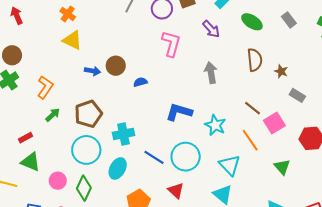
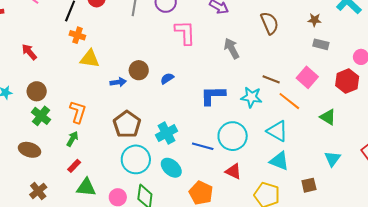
brown star: (281, 71) -> (315, 20), moved
brown line: (253, 108) -> (271, 79), moved
green arrow: (53, 115) -> (72, 139), moved
cyan ellipse: (118, 168) -> (171, 168), turned -60

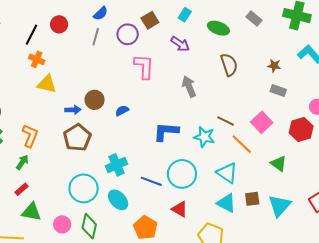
brown pentagon: (127, 124) -> (77, 138), moved
cyan triangle: (333, 159) -> (280, 206), size x1.4
brown square: (309, 185) -> (252, 199), moved

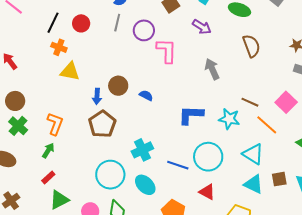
red circle: (59, 24) -> (81, 23), moved
purple circle: (128, 34) -> (144, 30), moved
blue arrow: (73, 110) -> (97, 96), turned 98
blue semicircle: (122, 111) -> (146, 95), turned 56
green triangle: (32, 212) -> (59, 200), turned -35

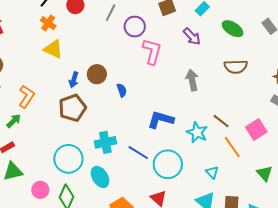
brown semicircle: (251, 46) -> (236, 67), turned 95
blue semicircle: (146, 95) -> (122, 90), turned 32
cyan triangle: (253, 154) -> (212, 172), size x0.6
blue line: (178, 165) -> (138, 153), moved

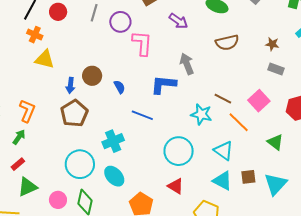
blue L-shape: (161, 120) -> (163, 85), moved
blue line: (138, 153) -> (142, 115), moved
cyan triangle: (212, 172) -> (224, 151), size x1.5

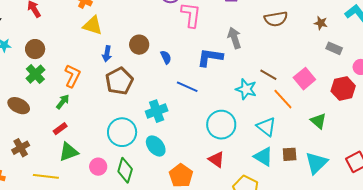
gray rectangle: (276, 69) -> (334, 48), moved
blue arrow: (70, 85) -> (107, 54), moved

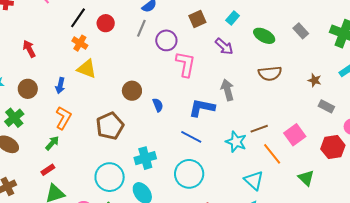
blue arrow: (107, 54) -> (60, 86), moved
green cross: (35, 74) -> (14, 118), moved
brown line: (268, 75) -> (259, 129), turned -54
blue line: (187, 87) -> (191, 137), moved
cyan circle: (221, 125) -> (189, 174), moved

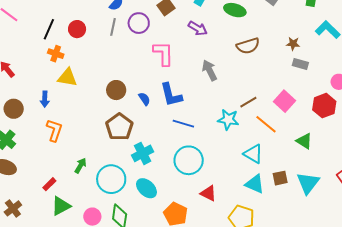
purple circle: (166, 40) -> (139, 23), moved
gray rectangle: (326, 106) -> (300, 64), moved
blue L-shape: (202, 108) -> (171, 95), moved, turned -104
brown pentagon: (110, 126) -> (119, 127), moved
green arrow: (52, 143) -> (80, 166), moved

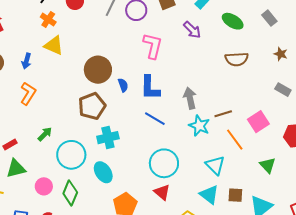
brown star: (293, 44) -> (281, 54), moved
gray arrow: (210, 70) -> (190, 98), moved
brown circle: (116, 90) -> (98, 70), size x1.4
cyan circle: (189, 160) -> (164, 163), moved

